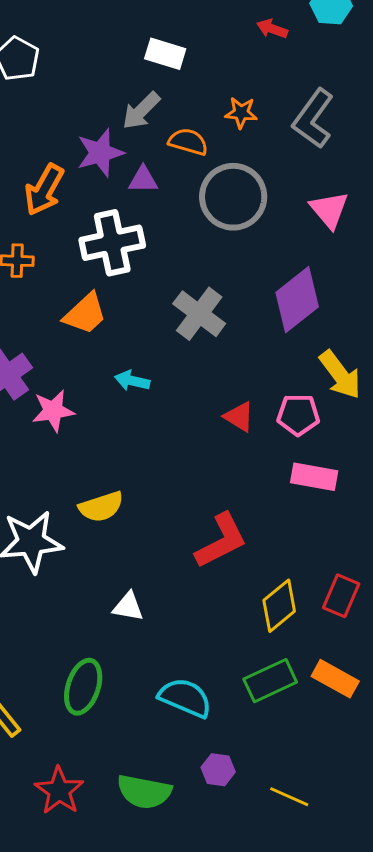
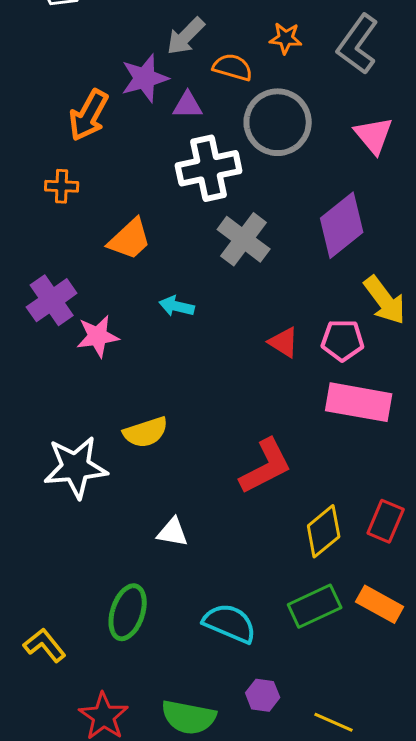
white cross: (112, 243) -> (209, 168), moved
pink rectangle: (314, 477) -> (359, 402), size x1.4

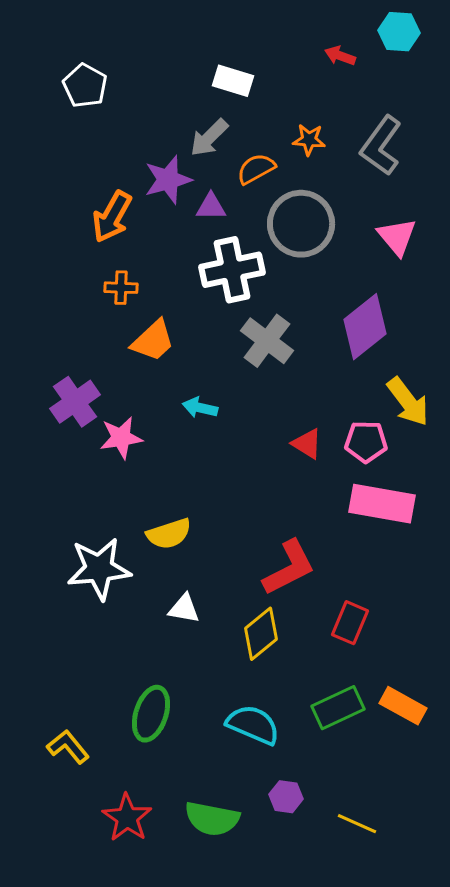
orange semicircle: (233, 67) -> (256, 169), turned -45
orange cross: (62, 186) -> (121, 288), moved
red rectangle: (386, 521) -> (350, 623), moved
yellow diamond: (324, 531) -> (261, 634), moved
white triangle: (173, 532) -> (184, 609), moved

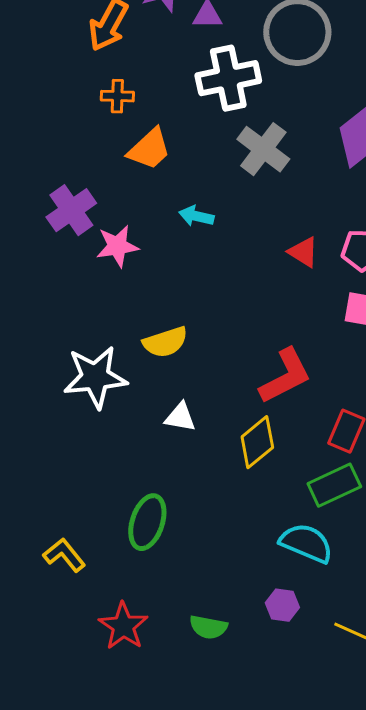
green rectangle: (338, 708) -> (334, 485), moved
cyan semicircle: (253, 725) -> (306, 543), moved
green semicircle: (212, 819) -> (208, 627), size x0.7

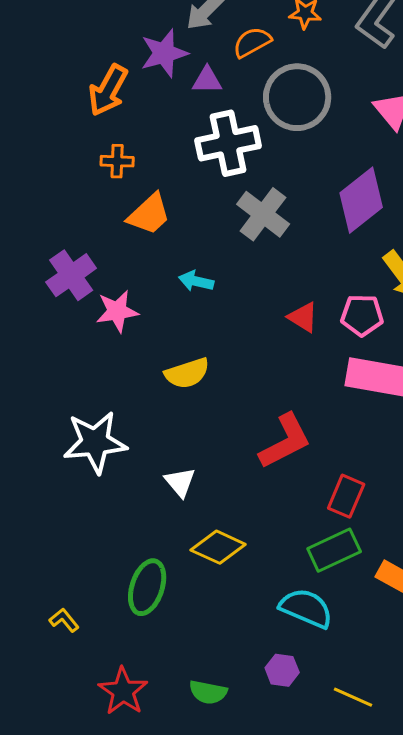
yellow semicircle: (165, 342) -> (187, 373), moved
white triangle: (180, 417) -> (180, 482), turned 40
yellow diamond: (257, 442) -> (218, 547), moved, turned 64
yellow L-shape: (64, 555) -> (64, 620), size x0.7

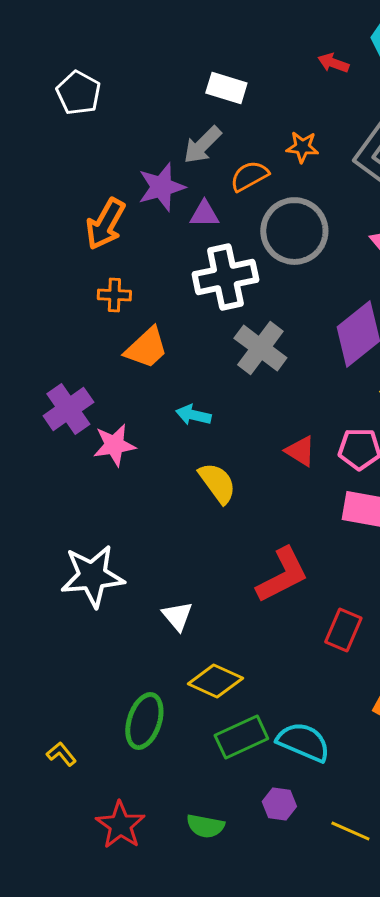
yellow semicircle: (187, 373) -> (217, 483), moved, turned -108
green rectangle: (334, 550) -> (241, 737), moved

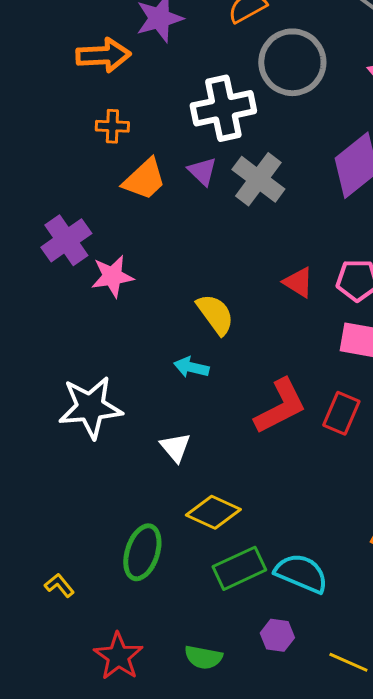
purple triangle: (204, 214) -> (202, 171), moved, turned 44
orange arrow: (105, 224) -> (103, 55), turned -122
cyan arrow: (193, 415) -> (191, 367), moved
red rectangle: (343, 630) -> (341, 413), moved

